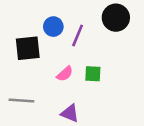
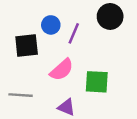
pink semicircle: (65, 74) -> (62, 70), size x1.5
green square: (93, 74) -> (97, 82), moved, size x1.5

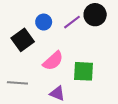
purple line: (74, 33) -> (72, 22), moved, turned 30
black square: (27, 46) -> (23, 40), turned -30

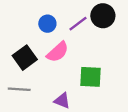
black square: (23, 40) -> (25, 58), moved
pink semicircle: (53, 61) -> (58, 52), moved

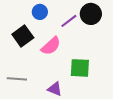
blue circle: (47, 24) -> (40, 12), moved
black square: (25, 58) -> (23, 36), moved

